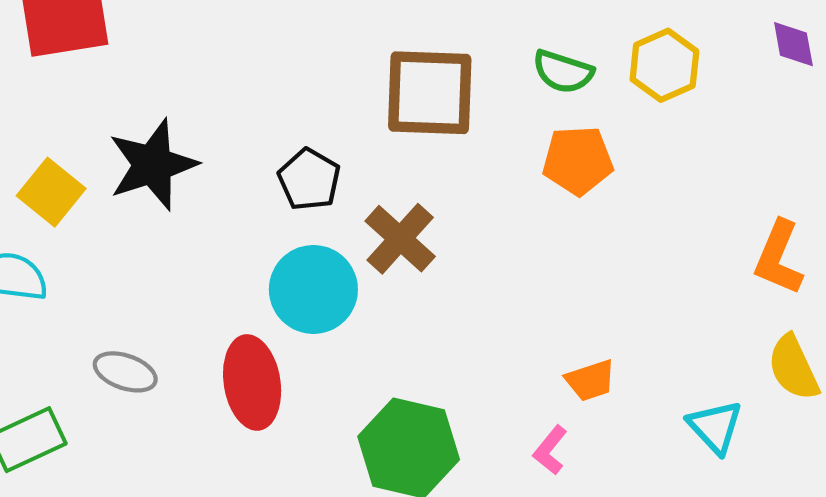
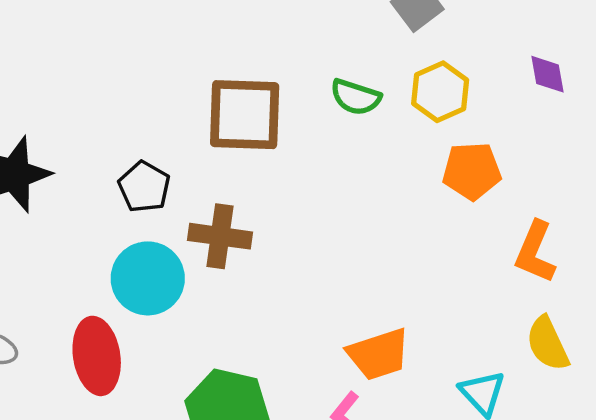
orange pentagon: (578, 160) -> (472, 171), moved
brown cross: (400, 239) -> (220, 236), turned -34
orange trapezoid: (590, 380) -> (378, 354), size x1.5

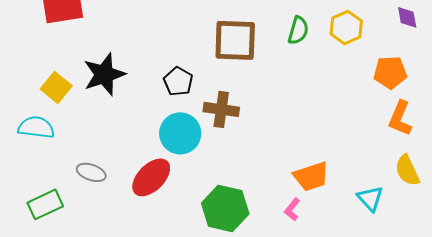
green semicircle: (356, 97) -> (298, 30), turned -92
orange pentagon: (472, 171) -> (390, 72), moved
red ellipse: (97, 356) -> (151, 177), turned 54

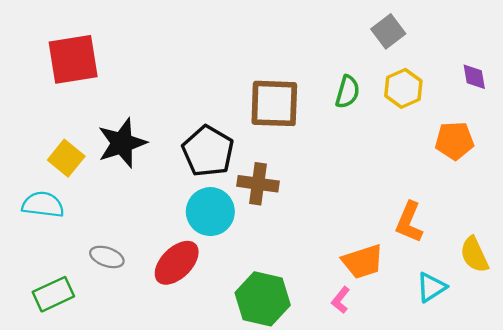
black pentagon: (178, 81) -> (208, 151), size x1.5
orange L-shape: (400, 118) -> (409, 222), moved
cyan triangle: (370, 198) -> (431, 287), turned 40

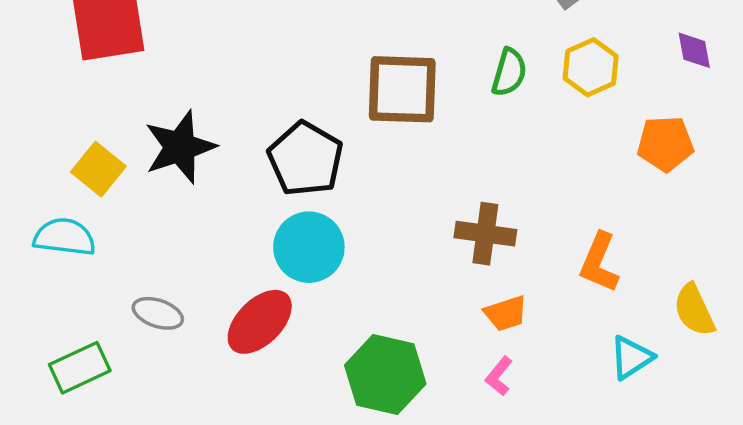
brown cross: (258, 184) -> (485, 234), moved
orange trapezoid: (363, 262) -> (506, 313), moved, size x0.7

